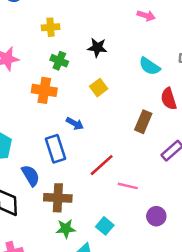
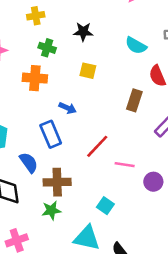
yellow square: (99, 88) -> (88, 71), turned -35
purple circle: (156, 216) -> (153, 182), moved
green star: (66, 229) -> (51, 210), moved

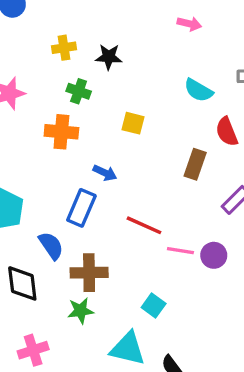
black star: (83, 32) -> (109, 57), moved
blue rectangle: (51, 134) -> (81, 208), turned 45
red line: (97, 146) -> (144, 225), turned 70
purple circle: (153, 182) -> (214, 255), moved

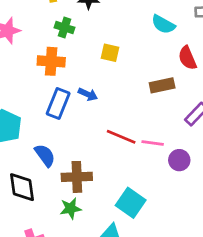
brown rectangle: (195, 164) -> (162, 85), turned 60
blue rectangle: (81, 208) -> (58, 103), moved
pink line: (180, 251) -> (153, 143), moved
cyan square: (154, 305) -> (131, 203), size x1.5

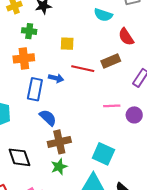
red line: (121, 137) -> (83, 69), moved
blue semicircle: (45, 155) -> (48, 118), moved

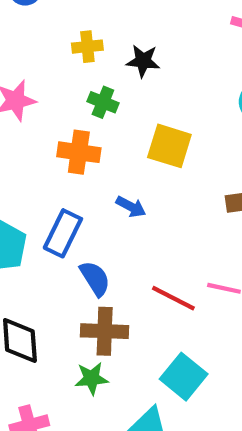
yellow square: (67, 44) -> (169, 146), size x1.5
red line: (83, 69) -> (173, 298), moved
blue rectangle: (35, 89) -> (63, 233), moved

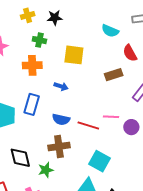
blue semicircle: (95, 279) -> (61, 119), moved, turned 144
green star: (91, 378) -> (46, 170), moved

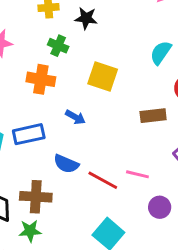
cyan semicircle: (110, 31) -> (161, 53), turned 90
blue rectangle: (32, 104) -> (29, 134), turned 50
purple circle: (131, 127) -> (160, 207), moved
brown cross: (59, 146) -> (36, 197), moved

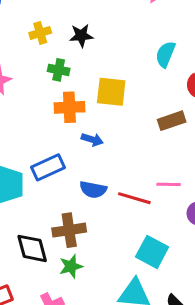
orange cross: (41, 79) -> (69, 107), moved

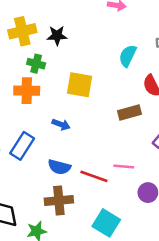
yellow cross: (40, 33) -> (22, 31), size x1.5
orange cross: (69, 107) -> (27, 91), moved
blue rectangle: (48, 167) -> (22, 146), turned -36
brown cross: (69, 230) -> (59, 200), moved

